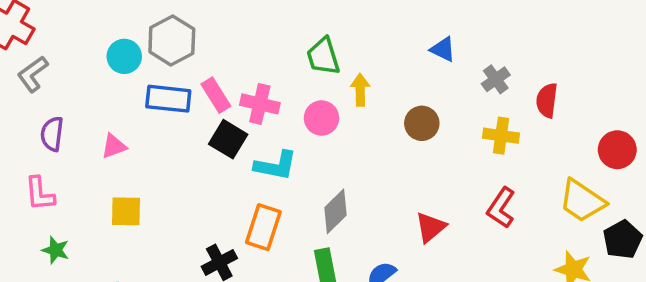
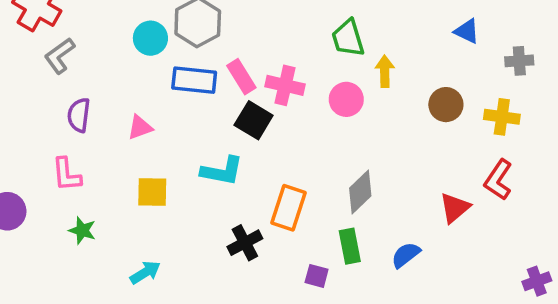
gray cross: (496, 79) -> (519, 61), turned 32
yellow cross: (501, 136) -> (502, 117), moved
cyan L-shape: (276, 166) -> (222, 171), moved
red L-shape: (501, 208) -> (498, 180), moved

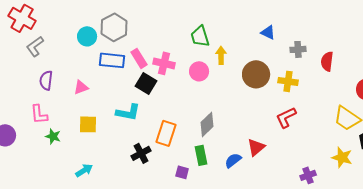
brown circle: (446, 105) -> (256, 74), size x1.4
red L-shape: (498, 180) -> (286, 117), turned 30
red triangle: (455, 208) -> (256, 147), moved
green star: (82, 230) -> (53, 136), moved

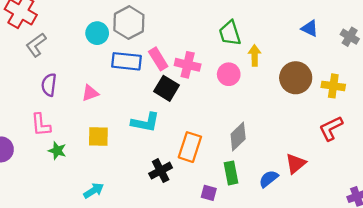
gray cross: (298, 49) -> (350, 37), moved, turned 35

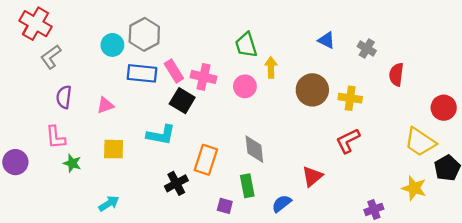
gray diamond: (238, 136) -> (254, 149), turned -52
blue semicircle: (269, 179) -> (282, 203), moved

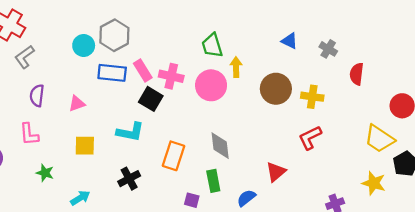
pink circle: (245, 86) -> (211, 85), size x1.4
green star: (72, 163) -> (45, 173), moved
black cross: (176, 183) -> (129, 179), moved

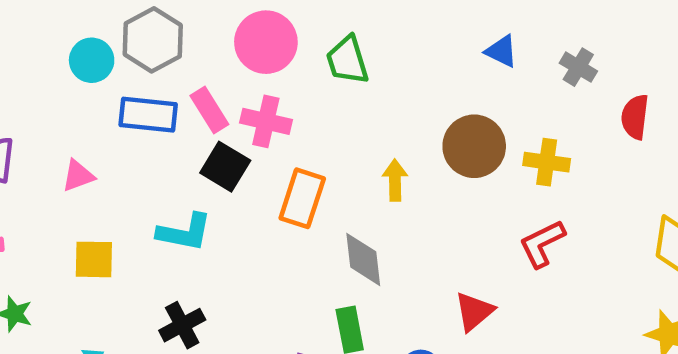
yellow arrow: (236, 67) -> (395, 180), moved
pink circle: (211, 85) -> (266, 42), moved
orange rectangle: (174, 156) -> (302, 198), moved

